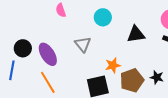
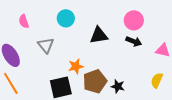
pink semicircle: (61, 10) -> (24, 21), moved
black star: (157, 77) -> (118, 86), moved

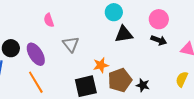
cyan circle: (66, 18) -> (114, 12), moved

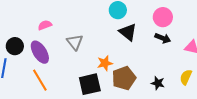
pink semicircle: (49, 20) -> (45, 25), moved, turned 88
black triangle: (124, 34) -> (128, 32), turned 48
black star: (143, 85) -> (158, 83), moved

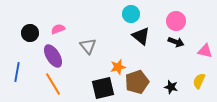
black circle: (15, 46) -> (30, 33), moved

